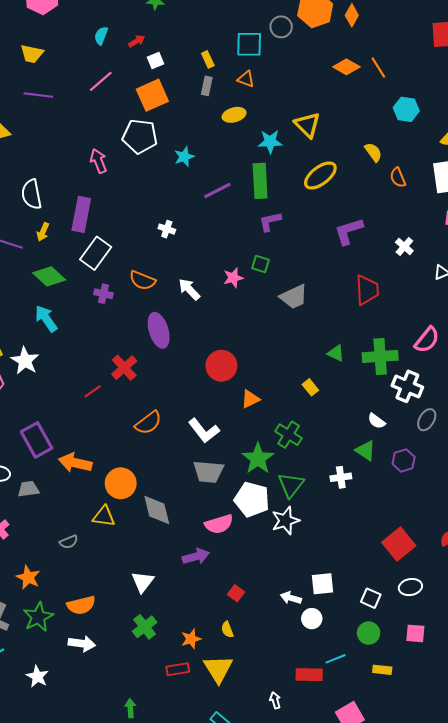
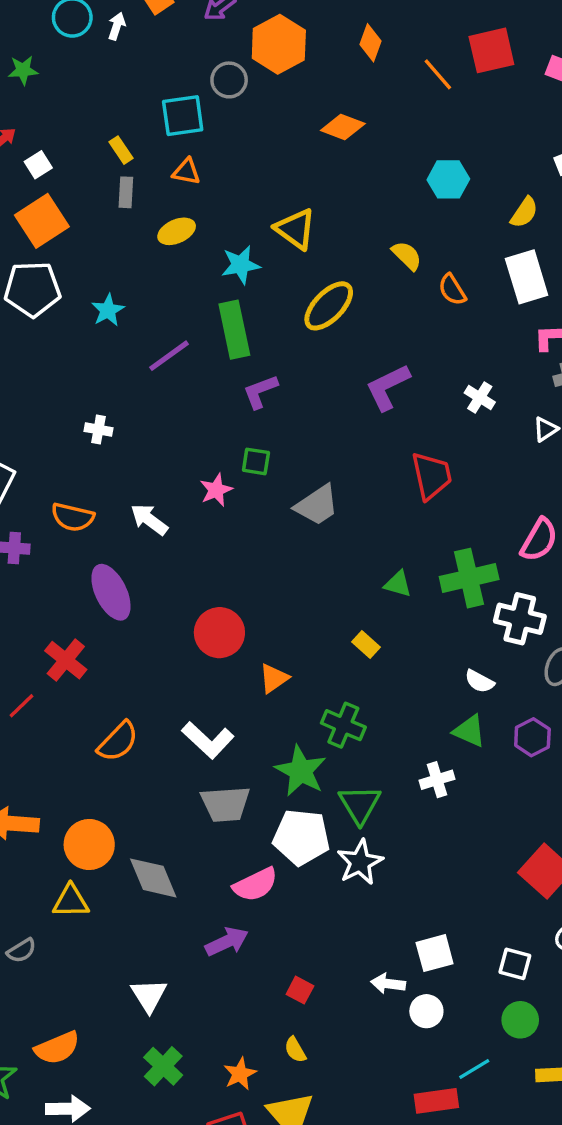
orange diamond: (352, 15) -> (370, 43), moved
orange line: (378, 68) -> (438, 74), moved

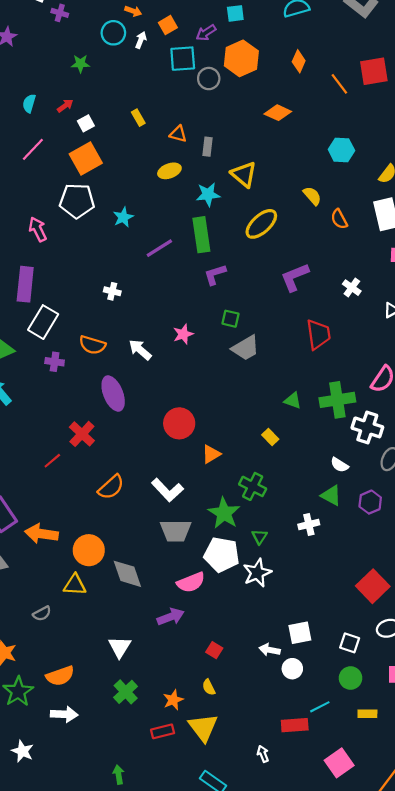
cyan square: (183, 116) -> (183, 59), moved
gray rectangle: (126, 192) -> (207, 147), moved
green square: (256, 461) -> (231, 319), moved
green triangle: (360, 804) -> (259, 537), size x0.6

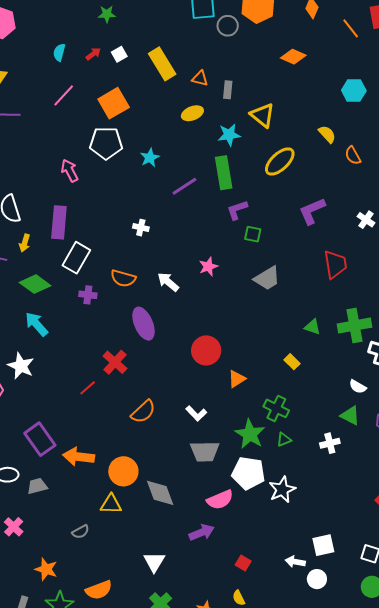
yellow rectangle: (138, 118) -> (162, 64), size x2.0
white square: (86, 123) -> (119, 54), moved
green square: (231, 319) -> (253, 234), moved
white L-shape: (167, 490) -> (196, 413), size x0.7
green triangle: (259, 537) -> (284, 440), moved, turned 35

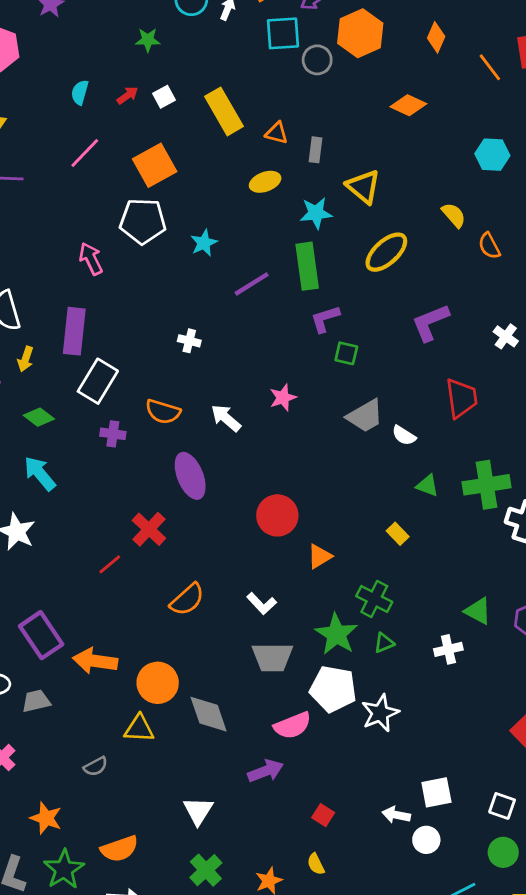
green diamond: (35, 284) -> (39, 417), size x0.7
white semicircle: (358, 387) -> (404, 436), moved

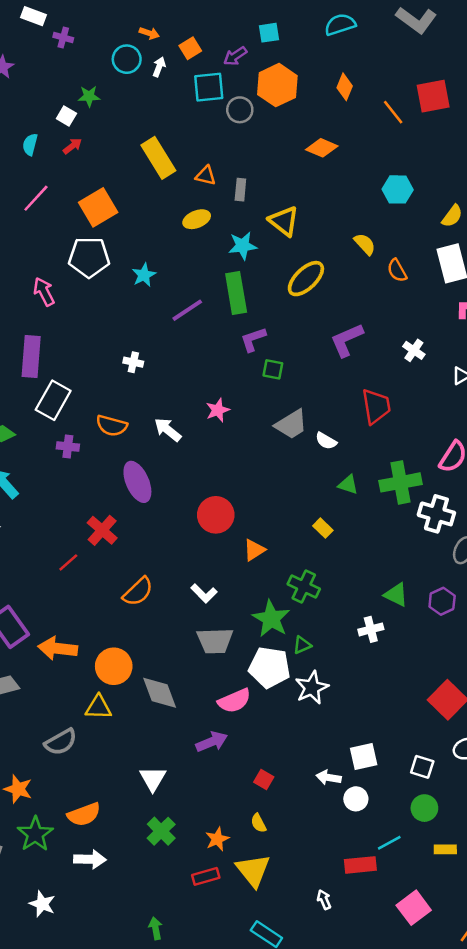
white square: (164, 97) -> (66, 116), moved, turned -30
green triangle: (384, 643) -> (302, 645), moved
gray semicircle: (96, 766) -> (61, 742), size x1.5

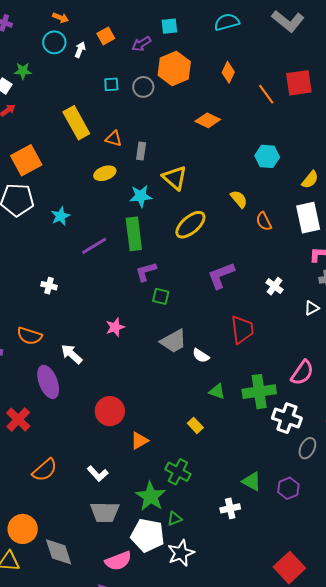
orange arrow: (149, 33) -> (61, 18), moved
cyan square: (209, 87) -> (111, 84), moved, size x0.6
white arrow: (168, 430) -> (72, 354), moved

